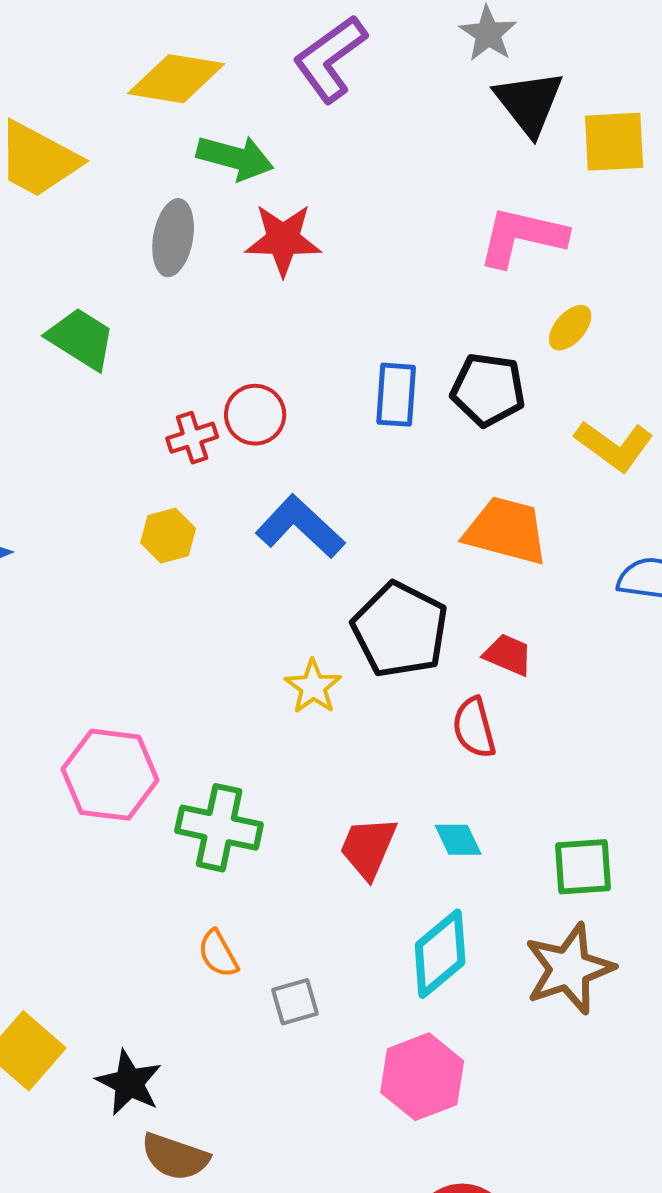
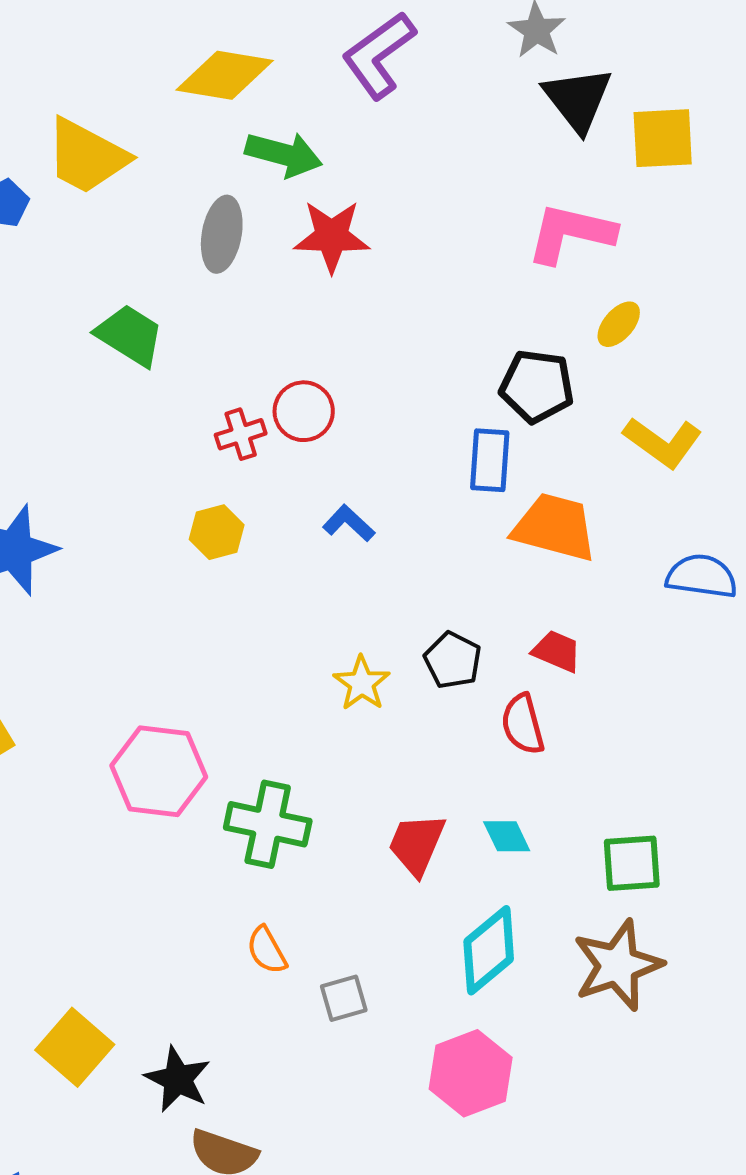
blue rectangle: (396, 395) -> (490, 460), moved
blue L-shape: (300, 527) -> (349, 523), size x0.6
black pentagon: (400, 630) -> (453, 660), moved, size x0.6

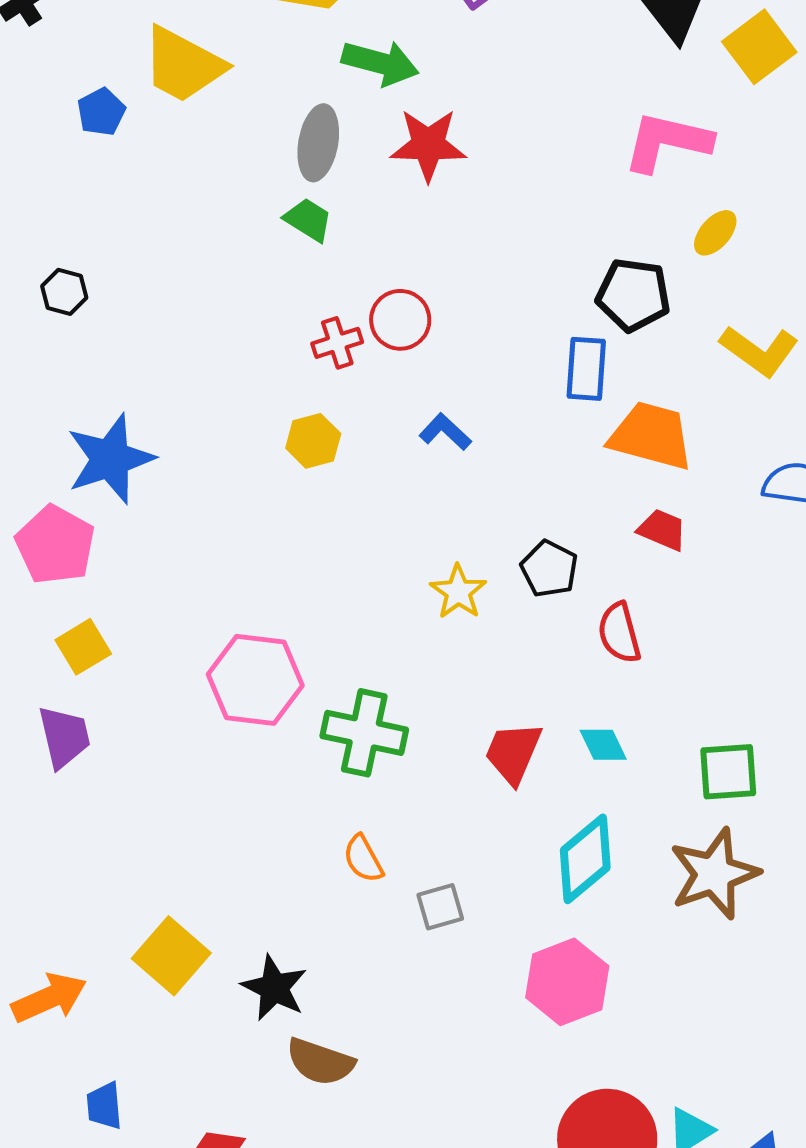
yellow square: (663, 138) -> (759, 47), turned -34
green trapezoid: (130, 335) -> (308, 220), moved, size x0.7
red trapezoid: (557, 651) -> (662, 530), moved

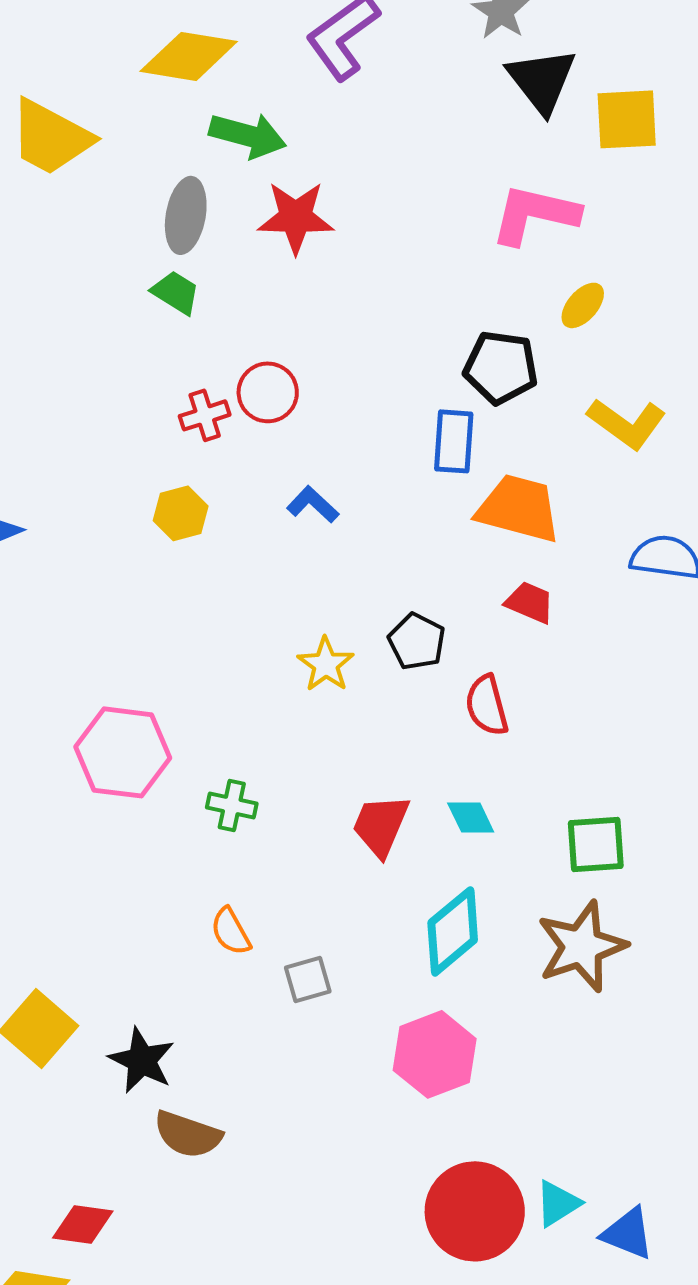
yellow square: (759, 47) -> (627, 119), turned 34
green cross: (364, 733) -> (232, 805), size x0.6

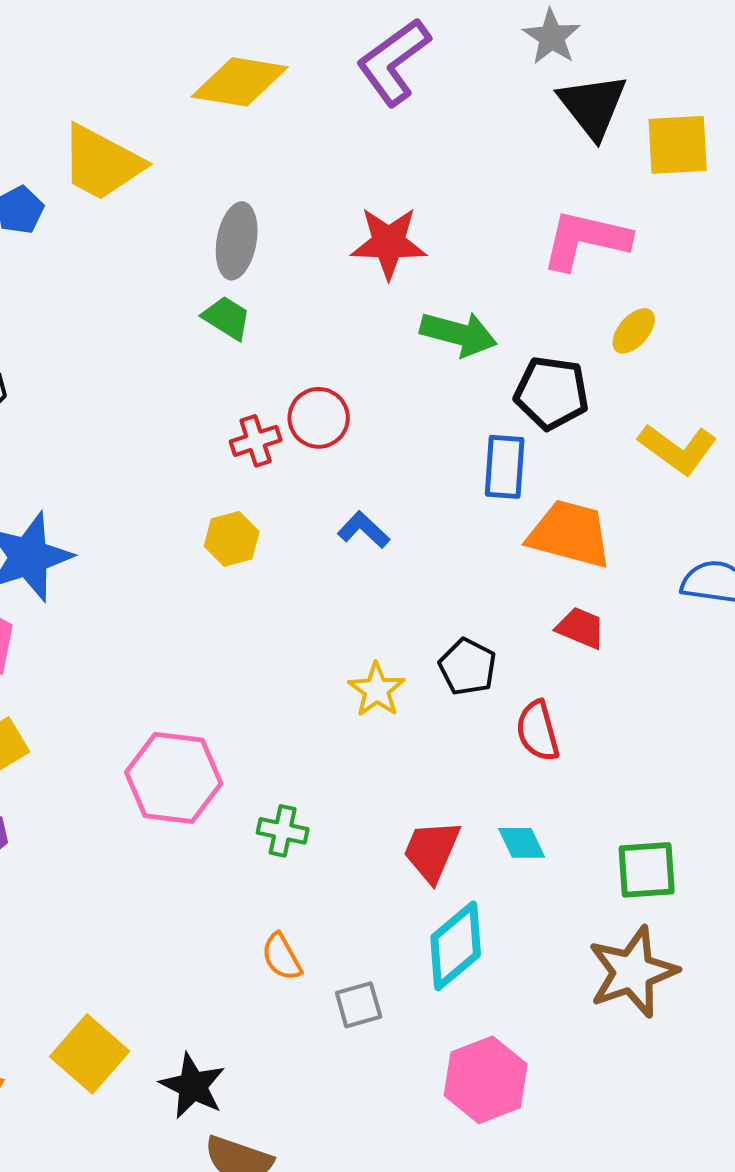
green arrow: (248, 135) -> (459, 334), moved
red star: (296, 217) -> (389, 243), moved
cyan diamond: (453, 931) -> (456, 946), moved

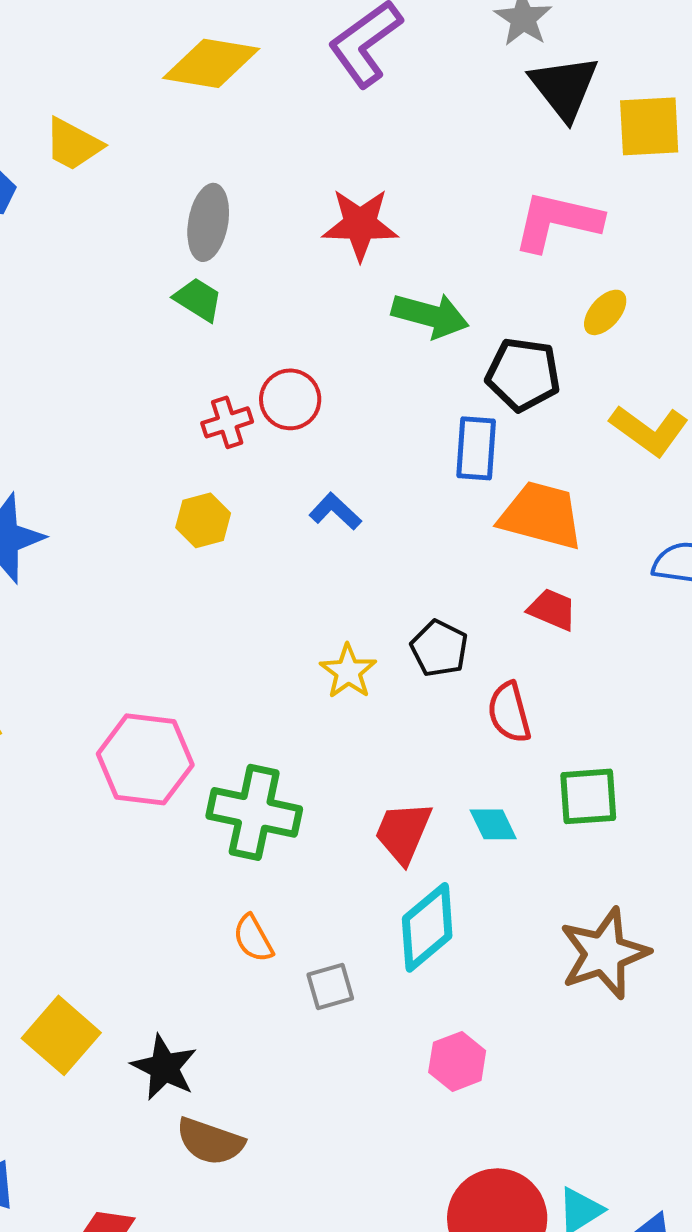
yellow trapezoid: (102, 163) -> (73, 144), size x0.7
green cross: (283, 831) -> (254, 812), size x1.8
green square: (647, 870) -> (588, 796), moved
pink hexagon: (486, 1080) -> (457, 1061), size x0.7

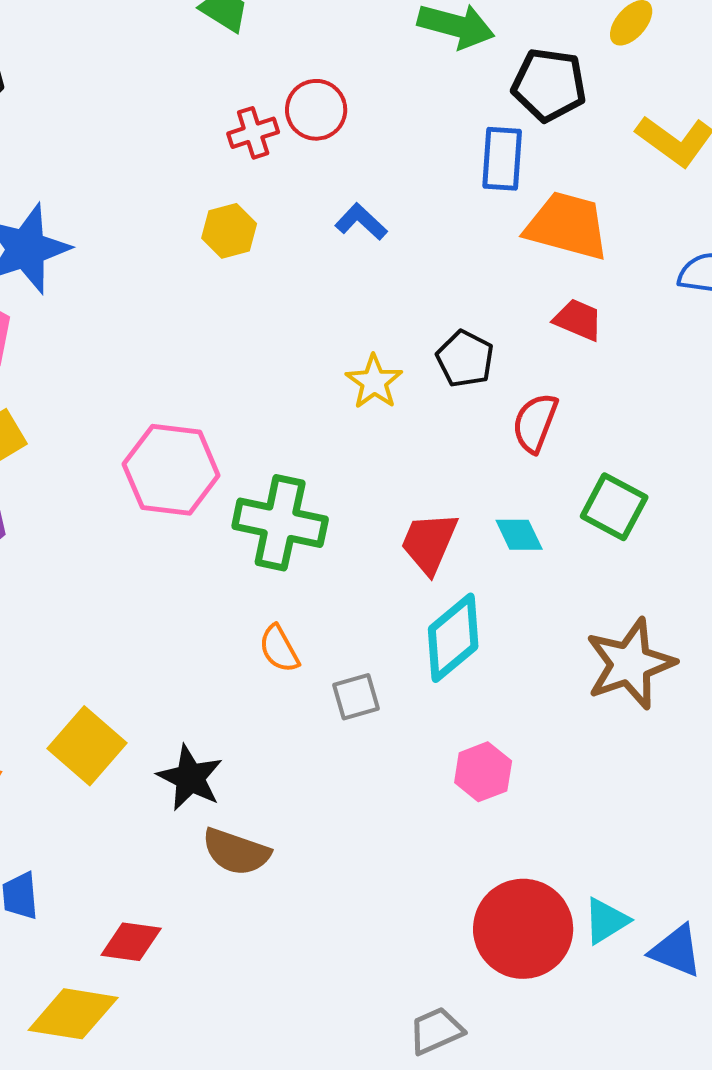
red semicircle: (509, 712) -> (535, 423), turned 36
green square: (588, 796) -> (614, 507), turned 32

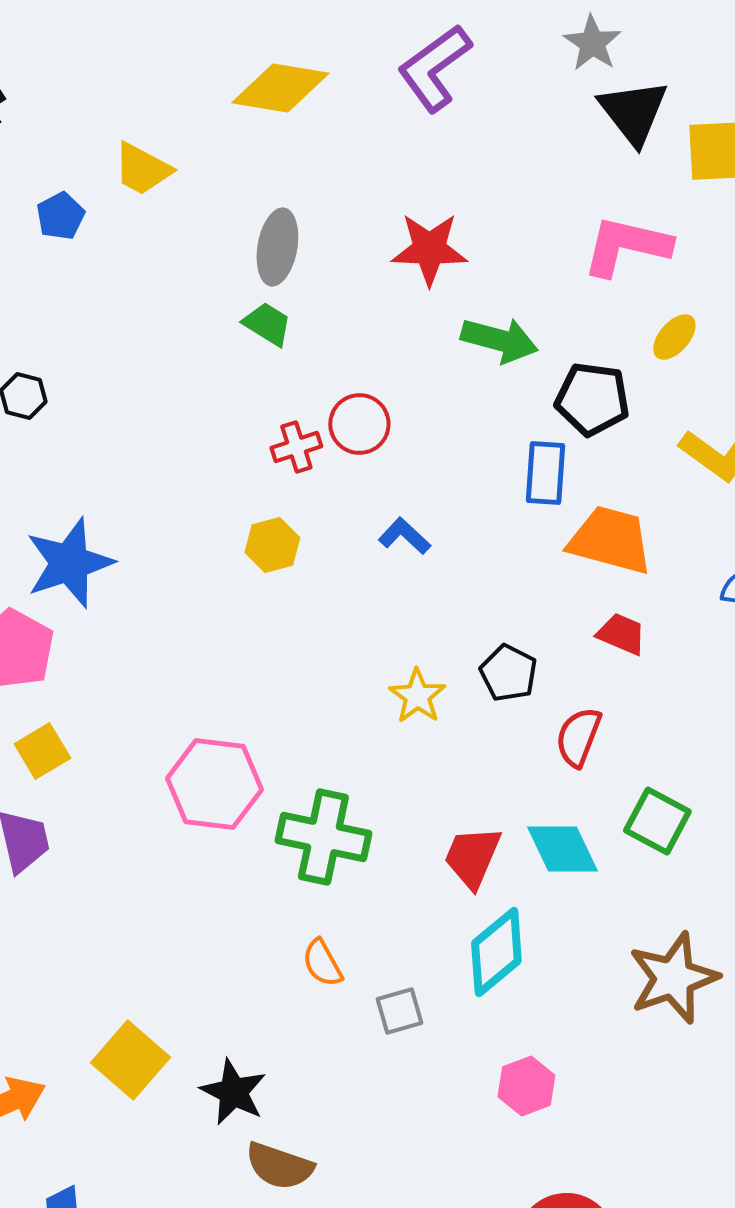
cyan diamond: (519, 535) -> (562, 849), size x1.5

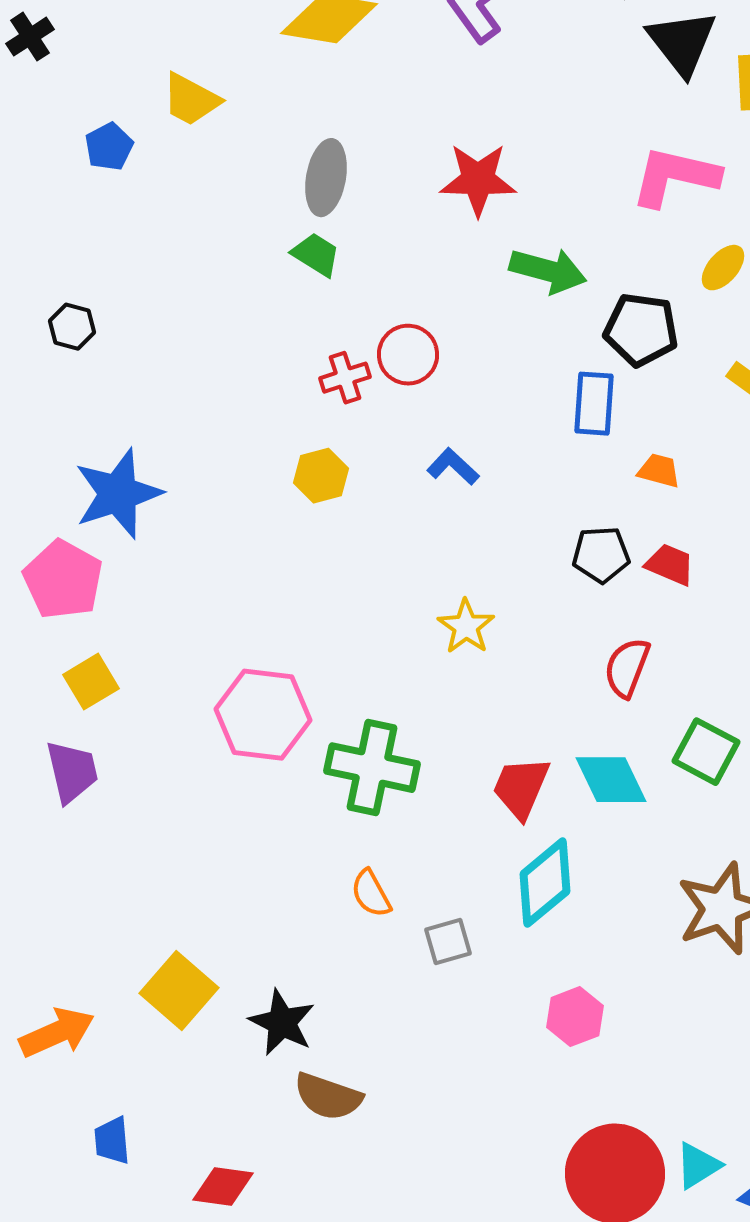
orange trapezoid: (610, 540) -> (659, 471), size x0.5
black pentagon: (508, 673) -> (601, 555), moved, turned -30

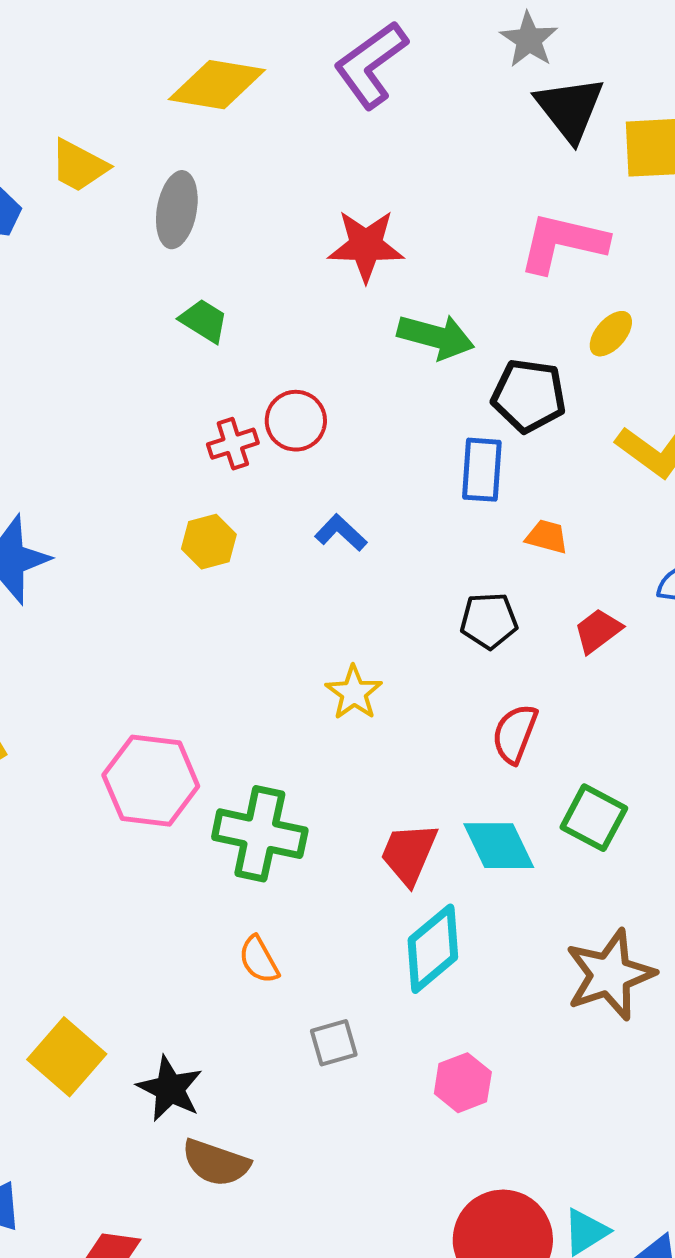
gray ellipse: (326, 178) -> (177, 210), moved
red trapezoid: (670, 565) -> (598, 631), moved, turned -60
gray square: (448, 942) -> (334, 1043), moved

